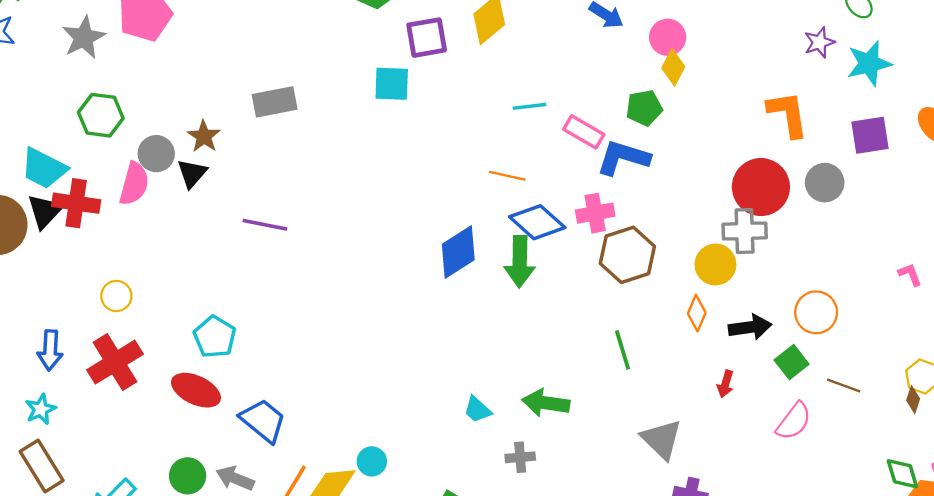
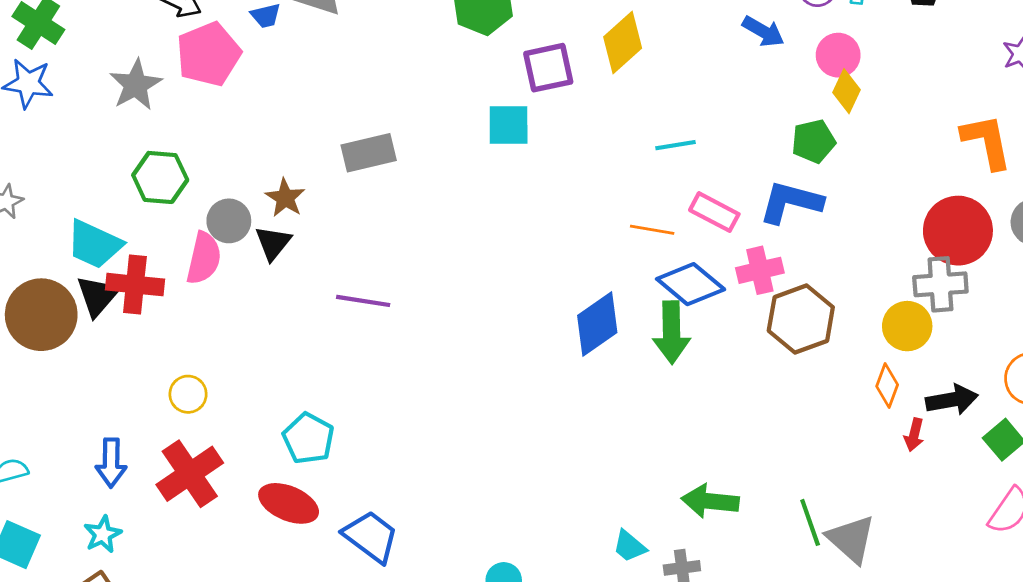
pink rectangle: (584, 132) -> (714, 212), moved
green line: (622, 350) -> (810, 522), moved
red arrow: (725, 384) -> (914, 435), moved
cyan trapezoid: (477, 410) -> (629, 546), moved

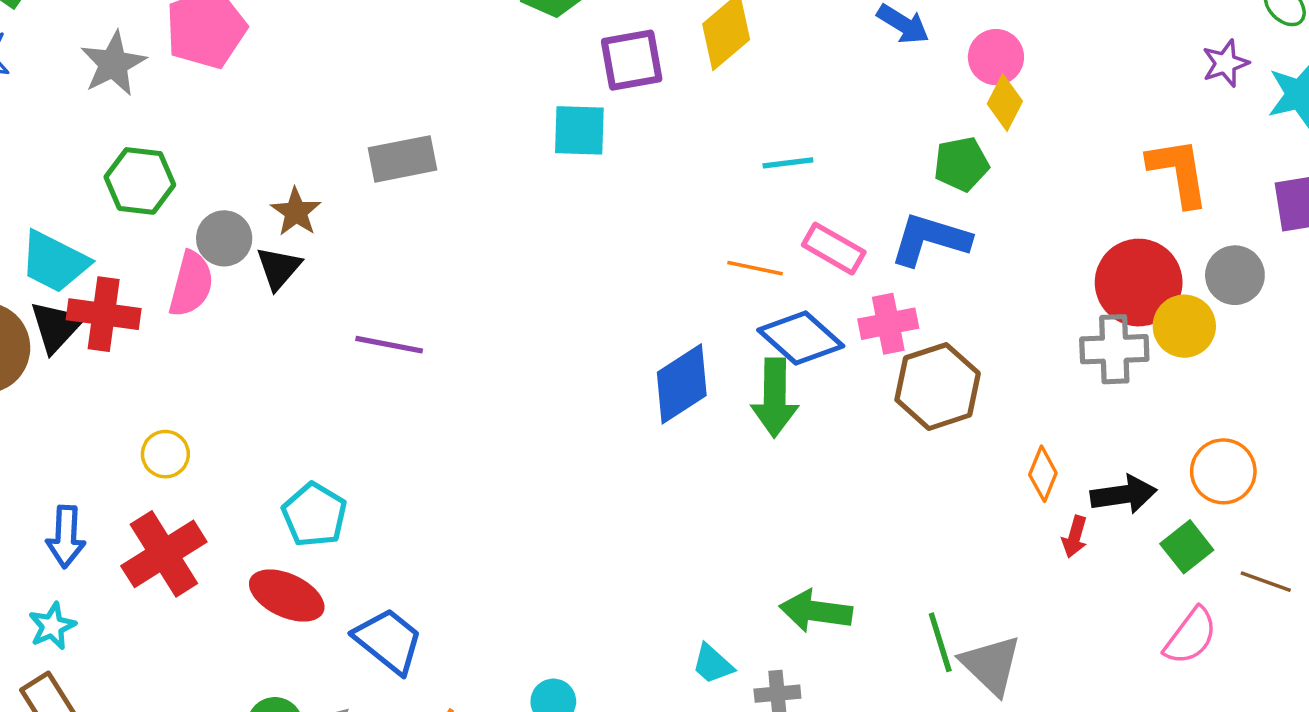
yellow circle: (907, 326) -> (1184, 326), moved

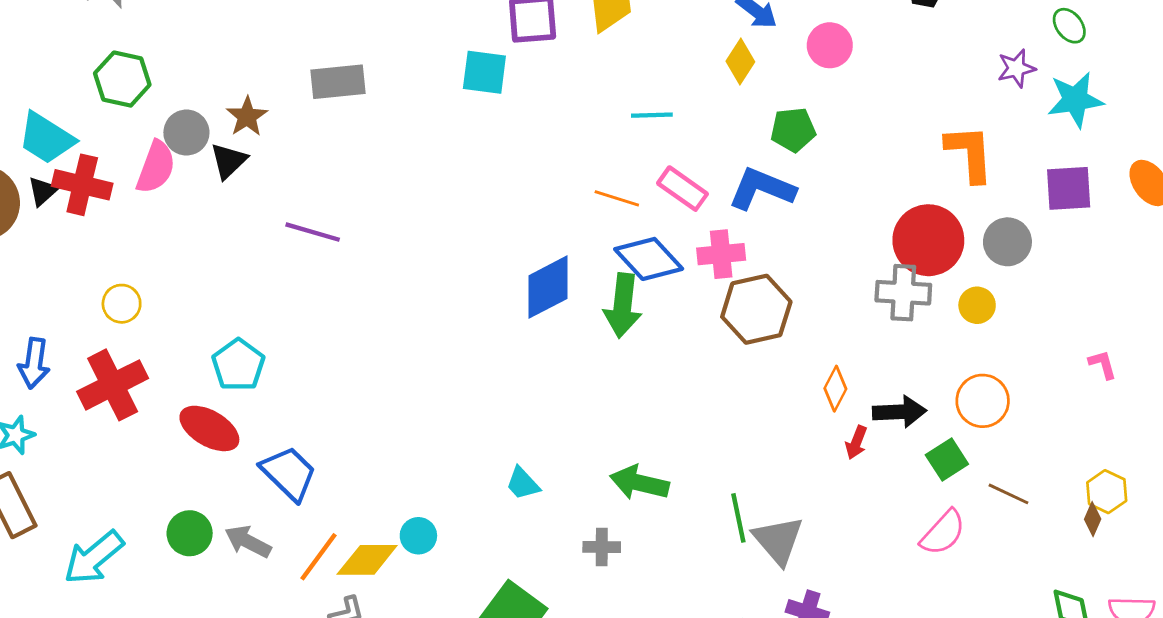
yellow diamond: (1005, 103) -> (740, 61), moved
yellow circle: (1184, 326) -> (977, 305), moved, size x0.7
black triangle: (56, 327) -> (43, 191), size x0.7
cyan trapezoid: (713, 664) -> (523, 483), moved

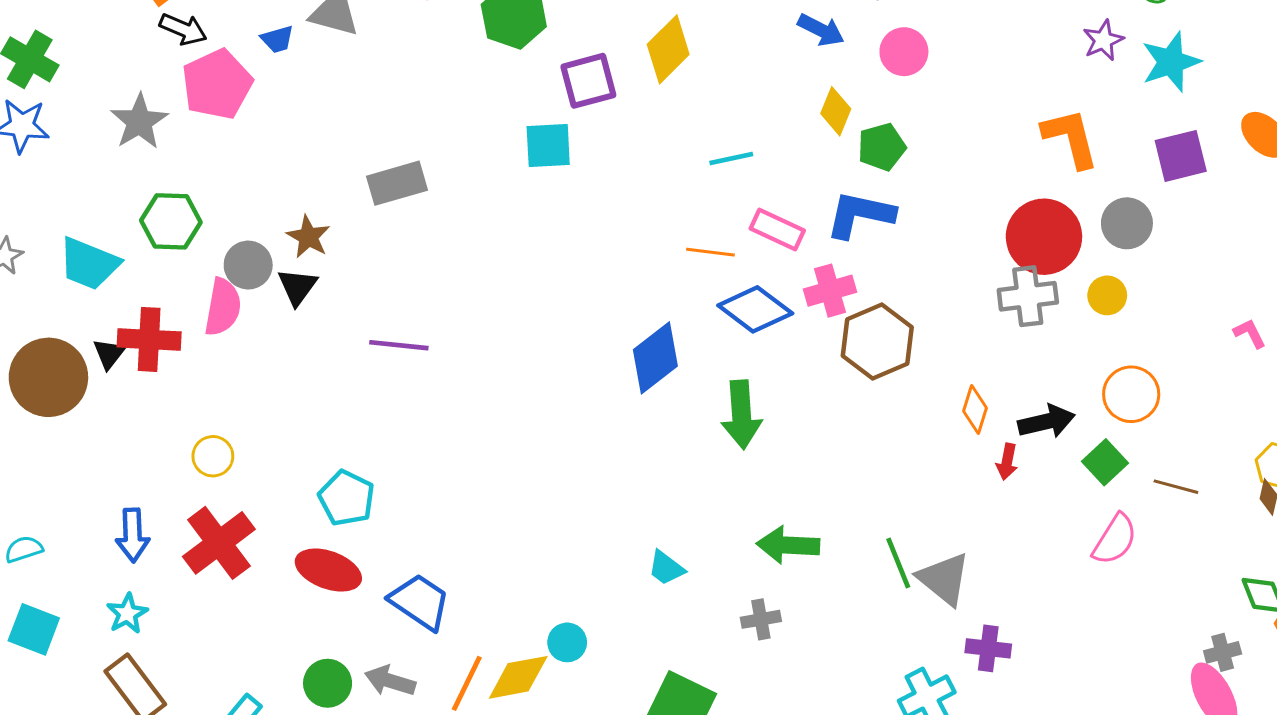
yellow diamond: (740, 61) -> (836, 111), moved
cyan trapezoid: (46, 138) -> (89, 264), moved
green arrow: (623, 306) -> (741, 415), moved

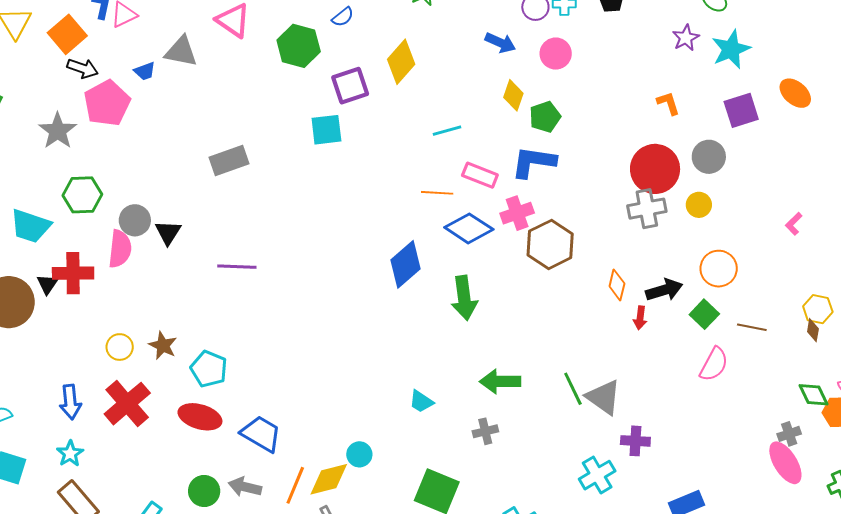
orange L-shape: (1071, 138) -> (668, 103), size x0.6
brown star: (308, 237) -> (163, 346), moved
pink L-shape: (1250, 333) -> (794, 224), turned -105

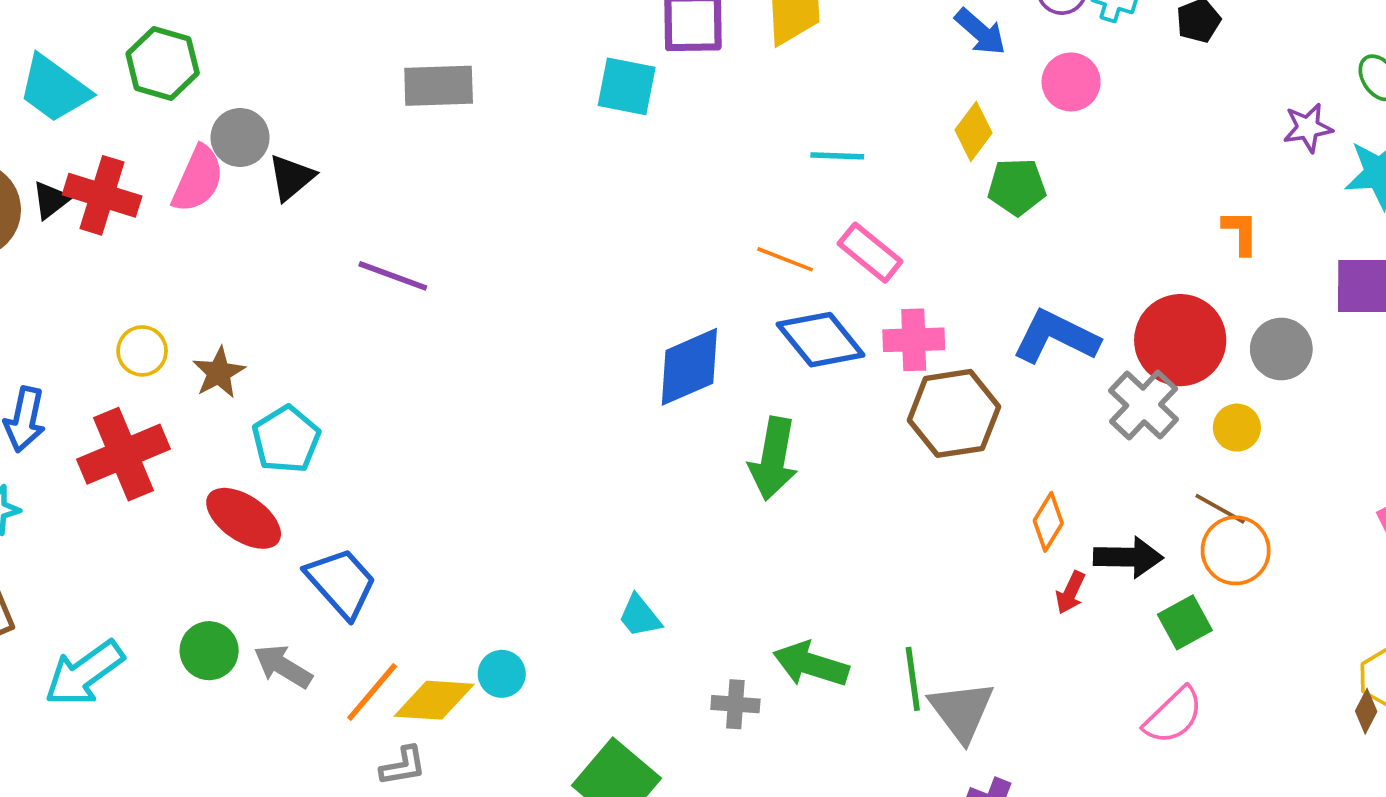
blue L-shape: (534, 162) -> (1056, 337), moved
gray cross: (647, 209) -> (1144, 405), turned 36
brown line: (752, 327) -> (1220, 509), moved
green arrow: (500, 382) -> (811, 664), moved

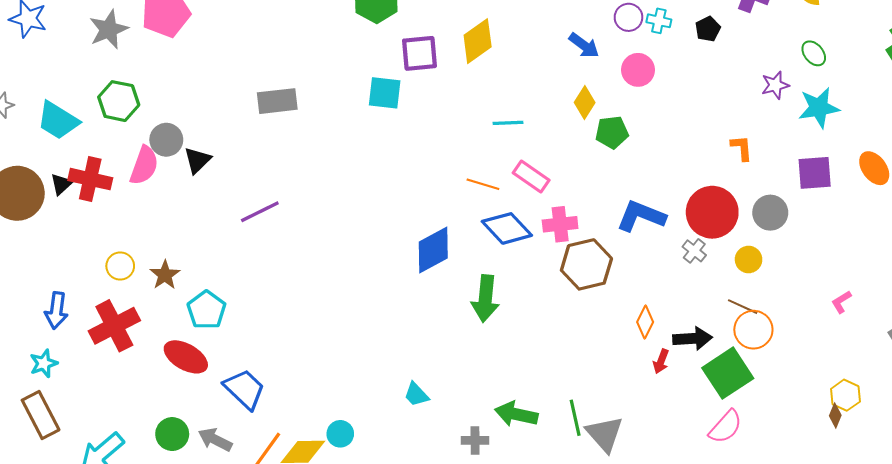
purple line: (393, 276) -> (260, 212), turned -42
gray cross: (1144, 405) -> (694, 251), size x0.6
green square: (1185, 622) -> (728, 373), size x1.6

